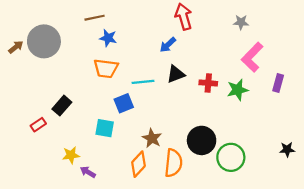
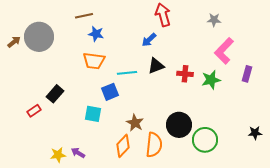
yellow star: (71, 155) -> (58, 155), moved

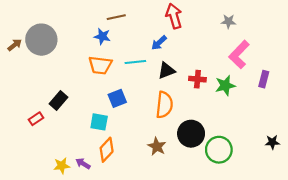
brown line: (84, 16) -> (116, 17), moved
cyan line: (127, 73) -> (135, 62), moved
brown star: (135, 123) -> (157, 146), moved
orange semicircle: (154, 145) -> (164, 105), moved
orange diamond: (123, 146) -> (107, 150), moved

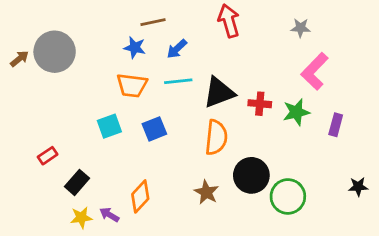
blue arrow: (159, 43) -> (177, 49), moved
black triangle: (166, 71) -> (219, 92), size x1.4
purple rectangle: (264, 79) -> (336, 125), moved
black rectangle: (58, 100) -> (77, 182), moved
cyan square: (99, 122) -> (109, 126), moved, turned -30

